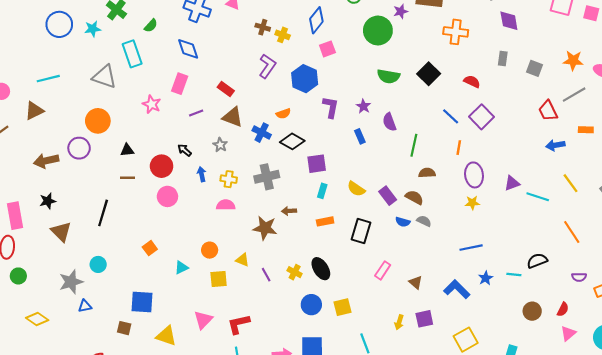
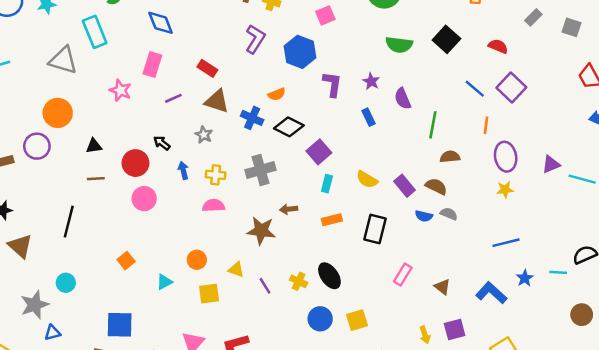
gray rectangle: (503, 58) -> (533, 17), turned 40
purple square: (317, 164) -> (319, 152), turned -30
yellow arrow: (399, 322) -> (425, 335), turned -32

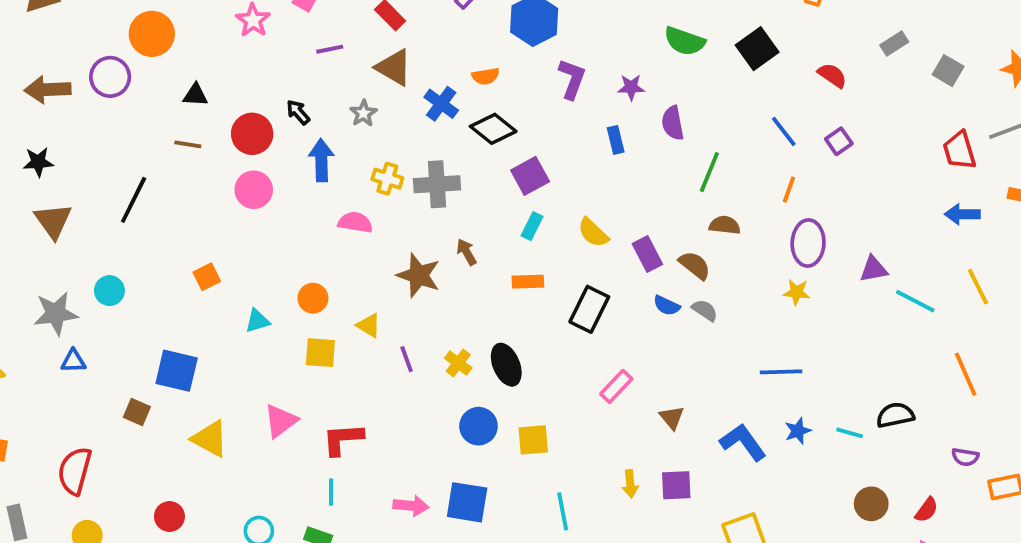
purple star: (371, 81) -> (631, 87), turned 30
purple square: (511, 87) -> (839, 141), size x0.6
blue arrow: (183, 170) -> (321, 160), size x1.5
yellow cross: (216, 175) -> (387, 179), moved
brown arrow: (289, 209) -> (467, 252), turned 54

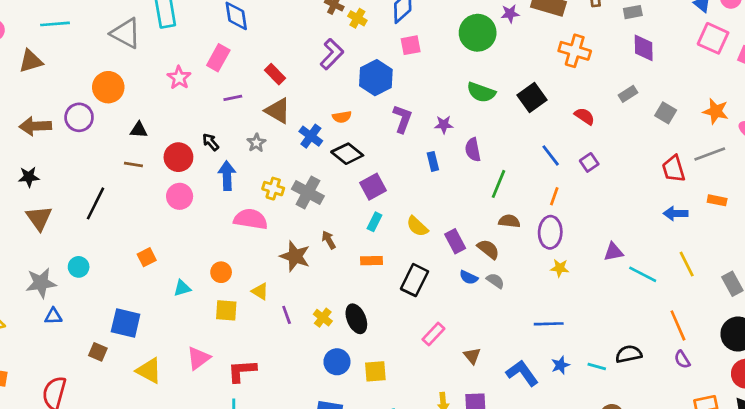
gray cross: (437, 184) -> (308, 192), turned 32
pink semicircle: (355, 222) -> (251, 219), size x1.4
purple ellipse: (808, 243) -> (550, 232), moved
purple semicircle: (965, 457) -> (682, 359), moved, turned 48

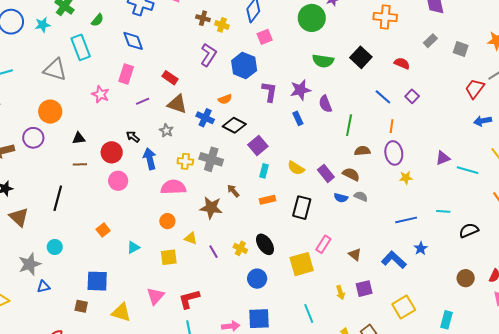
purple star: (444, 125) -> (300, 90), size x1.5
red trapezoid: (674, 169) -> (475, 89), turned 65
orange circle: (221, 272) -> (167, 221), moved
cyan line: (597, 367) -> (443, 211), moved
yellow square: (375, 371) -> (302, 264), moved, size x1.4

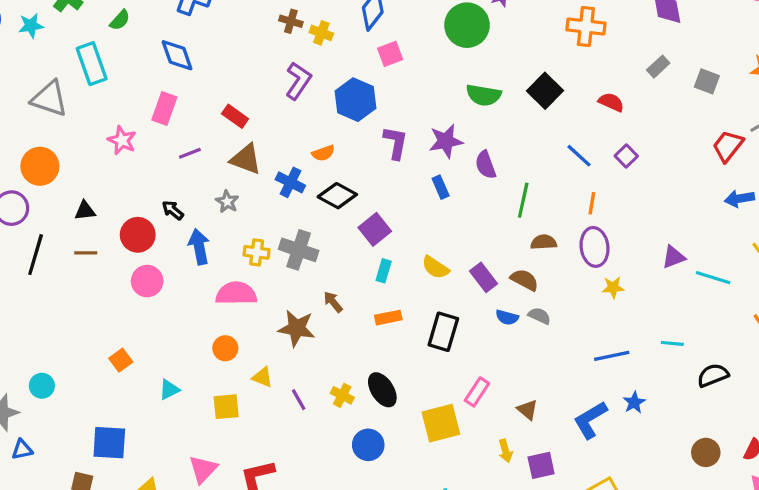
black line: (58, 198) -> (36, 255), moved
blue L-shape: (394, 260) -> (590, 420), turned -75
yellow arrow: (340, 293) -> (505, 451), moved

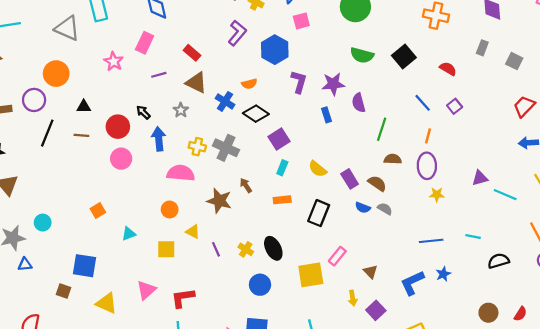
gray rectangle: (658, 67) -> (482, 48), turned -32
purple square: (541, 465) -> (376, 310), turned -36

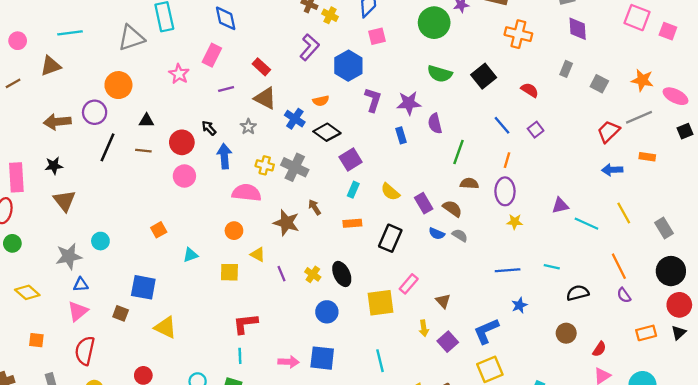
gray triangle: (67, 28) -> (131, 38), turned -44
blue L-shape: (412, 283) -> (486, 331), moved
pink triangle: (146, 290) -> (78, 311), moved
brown circle: (488, 313) -> (566, 333), moved

